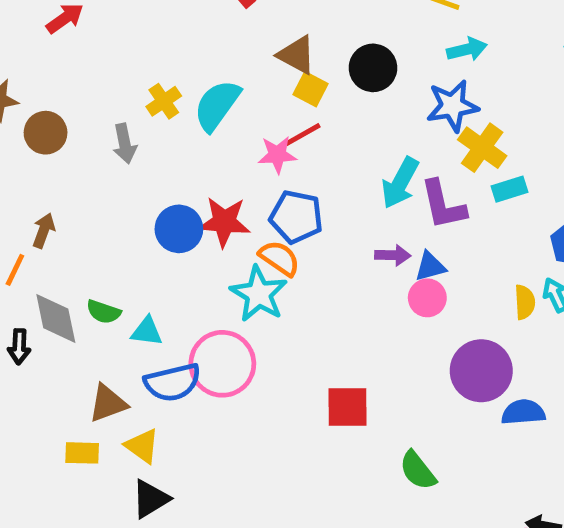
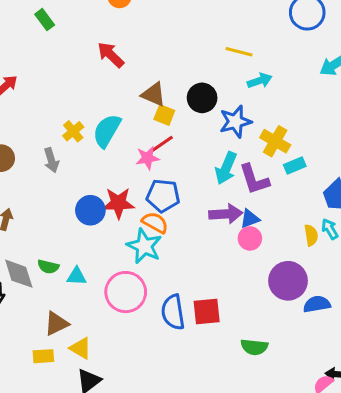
blue star: (452, 106) -> (235, 122), moved
purple arrow: (393, 255) -> (226, 214), size x1.5
blue semicircle: (173, 382) -> (173, 312), moved, turned 100
green semicircle: (418, 470) -> (254, 347), turned -40

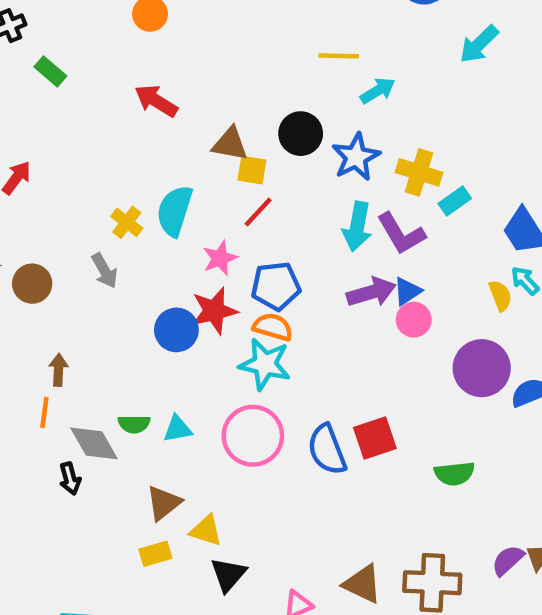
pink star: (147, 158) -> (220, 258), moved

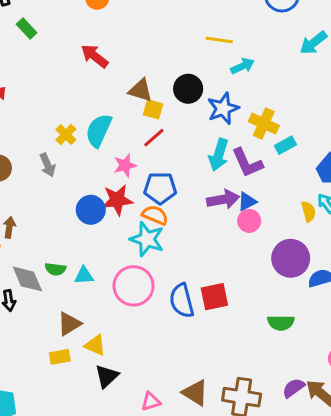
green semicircle: (454, 474) -> (281, 323), moved

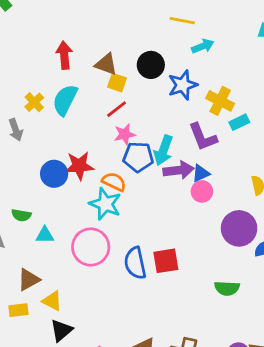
red arrow: (95, 56) -> (64, 55), moved, turned 44
cyan arrow: (219, 155) -> (163, 150), moved
pink star: (125, 165) -> (125, 134), moved
blue pentagon: (160, 188) -> (138, 157), moved
green semicircle: (55, 269) -> (21, 215), moved

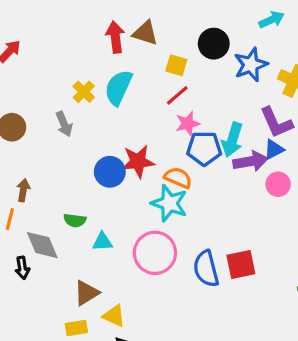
brown triangle: (106, 64) -> (145, 33), moved
blue triangle: (201, 173) -> (274, 150), moved

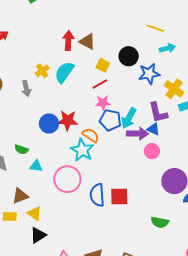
blue triangle: (274, 150) -> (153, 129), turned 40

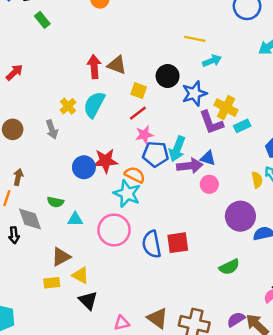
purple L-shape: (158, 113) -> (211, 123), moved
green semicircle: (160, 222) -> (229, 267), turned -30
black triangle: (38, 235) -> (88, 300), turned -36

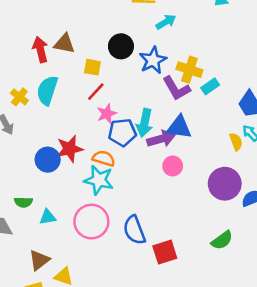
blue triangle: (208, 158) -> (179, 127), size x1.5
pink circle: (209, 184) -> (173, 166), moved
red square: (178, 243) -> (165, 252), moved

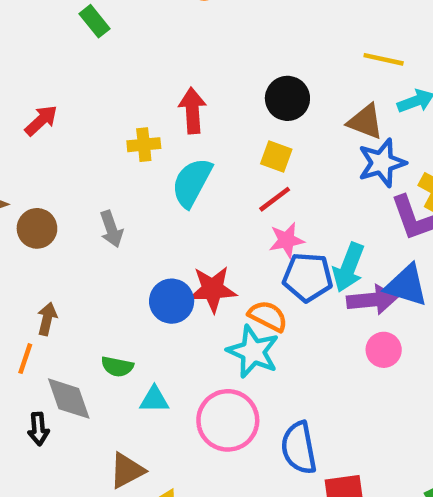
brown triangle: (64, 44) -> (365, 122), moved
black circle: (121, 46) -> (287, 98), moved
yellow cross: (19, 97) -> (144, 145), moved, turned 36

